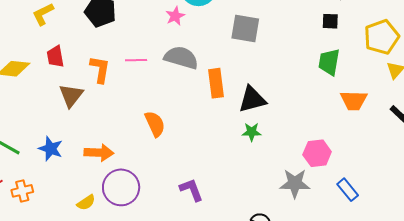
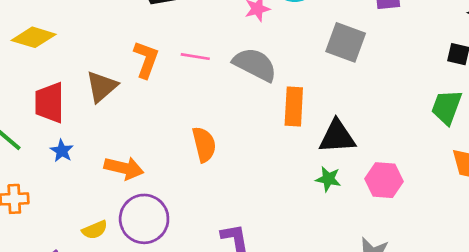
red trapezoid: (55, 57) -> (50, 103), moved, size x1.4
blue star: (51, 149) -> (62, 151), size x0.7
pink hexagon: (317, 153) -> (384, 180), moved

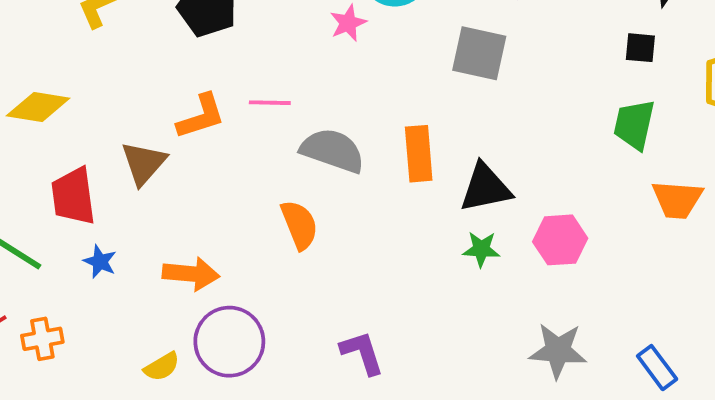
orange L-shape: (146, 60) -> (201, 116), turned 60
gray semicircle: (255, 64) -> (333, 151), moved

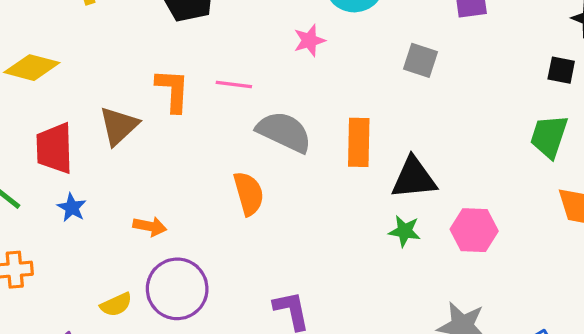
pink star: (348, 23) -> (309, 40), moved
gray square: (479, 53) -> (420, 60), size x0.7
orange L-shape: (201, 116) -> (173, 90), turned -75
orange arrow: (191, 274) -> (150, 226), size x0.7

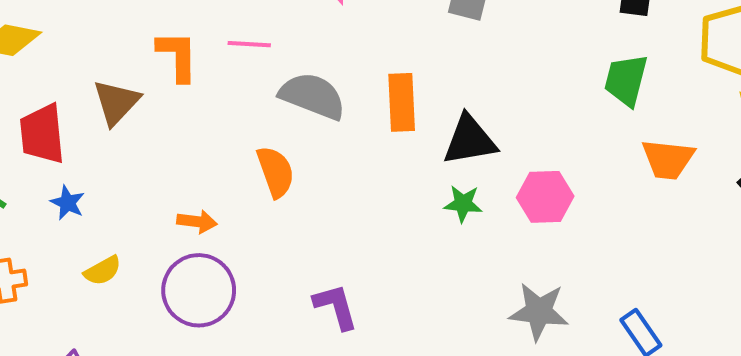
orange arrow: (150, 226) -> (197, 222), moved
yellow semicircle: (116, 305) -> (103, 271), moved

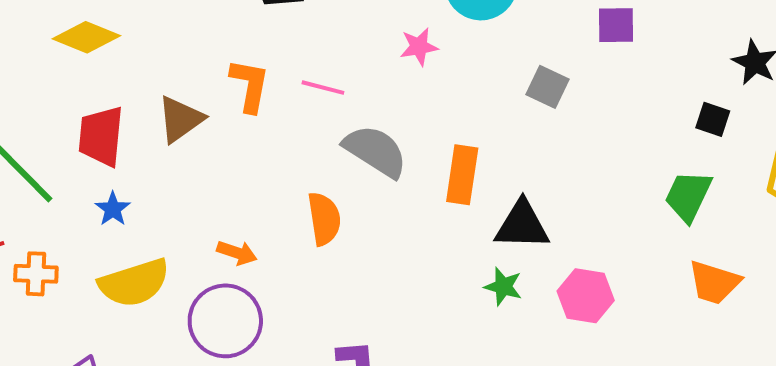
yellow semicircle: (103, 271) -> (134, 283), size x1.8

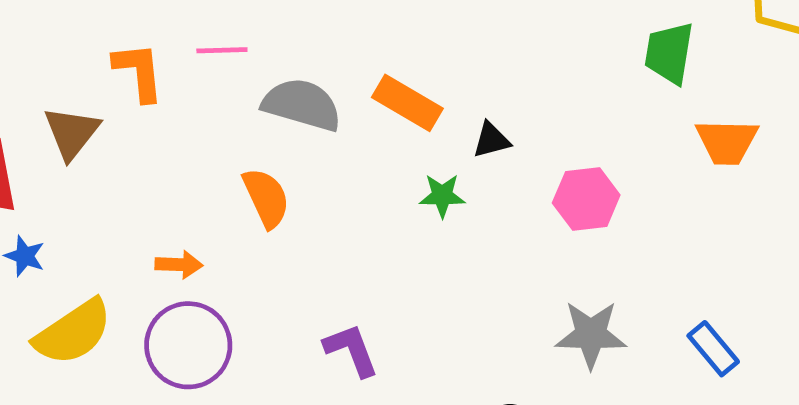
orange rectangle: (462, 175) -> (407, 103), turned -52
black triangle: (522, 225) -> (491, 140), size x0.6
green star: (503, 287) -> (442, 196), moved

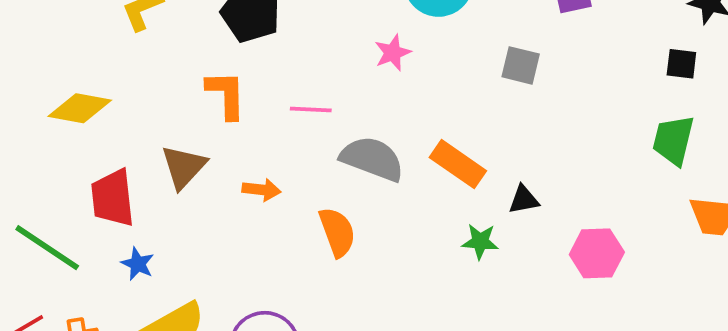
orange L-shape: (139, 72) -> (226, 95), moved
orange arrow: (179, 265) -> (261, 190), moved

